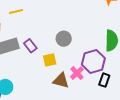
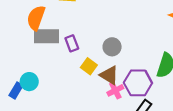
yellow square: (50, 60) -> (89, 66), turned 32
brown triangle: (61, 81) -> (109, 75), moved

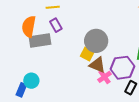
purple rectangle: (72, 43) -> (56, 25), moved
gray circle: (112, 47) -> (96, 41), size x1.5
yellow square: (89, 66) -> (87, 54), moved

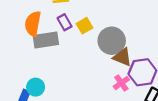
yellow square: (87, 54) -> (85, 26), moved, turned 32
brown triangle: (97, 65) -> (122, 57), moved

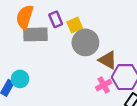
gray circle: (112, 41) -> (85, 42), moved

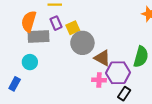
cyan circle: (20, 79) -> (30, 62), moved
pink cross: (104, 85) -> (99, 80), turned 32

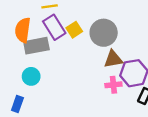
purple rectangle: (56, 23) -> (54, 27), size x1.5
gray circle: (82, 43) -> (104, 33), moved
brown triangle: (102, 58) -> (113, 59), turned -30

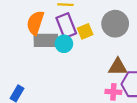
gray circle: (104, 33) -> (115, 24), moved
cyan circle: (31, 76) -> (64, 44), moved

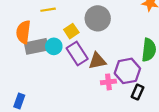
purple rectangle: (66, 26) -> (77, 54), moved
brown triangle: (118, 67) -> (97, 61), moved

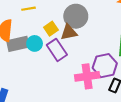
brown triangle: (97, 61) -> (69, 32), moved
pink cross: (108, 82) -> (87, 76), size x1.6

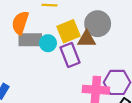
yellow square: (51, 29) -> (69, 31), size x1.5

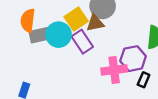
cyan circle: (48, 43) -> (59, 35), size x1.5

